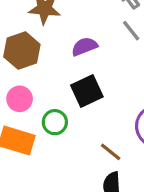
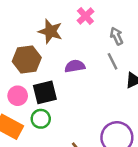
black square: (87, 91) -> (45, 92), moved

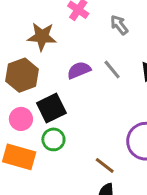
gray line: (113, 61) -> (112, 69), moved

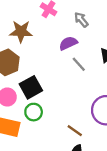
gray line: (112, 69) -> (79, 64), moved
purple semicircle: (79, 70) -> (68, 43), moved

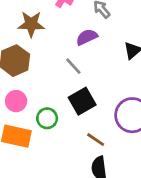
gray line: (79, 64) -> (73, 66), moved
black square: (31, 87) -> (82, 101), moved

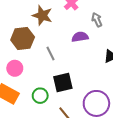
gray line: (73, 66) -> (50, 53), moved
green circle: (47, 118) -> (40, 96), moved

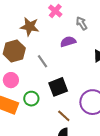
green circle: (40, 96) -> (31, 99), moved

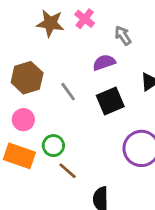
brown star: (30, 27) -> (50, 23), moved
black square: (58, 87) -> (110, 101), moved
brown line: (64, 116) -> (68, 171), moved

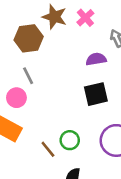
brown hexagon: (27, 78) -> (29, 38), moved
gray line: (68, 92) -> (28, 76), moved
green circle: (53, 146) -> (70, 140), moved

